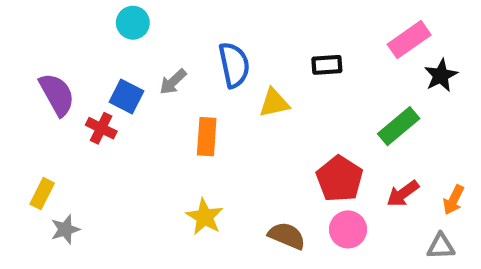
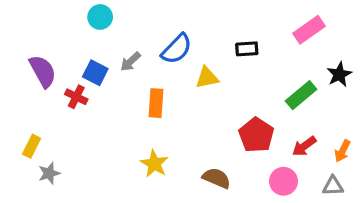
blue semicircle: (234, 65) -> (177, 49), turned 56
black star: (441, 75) -> (339, 74), moved
pink circle: (348, 229) -> (283, 181), moved

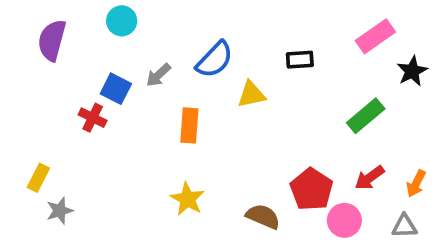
purple semicircle: (43, 71) -> (52, 40), moved, turned -136
black star: (339, 74) -> (412, 71), moved
red pentagon: (256, 135) -> (311, 189), moved

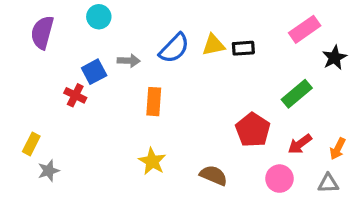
gray arrow: (158, 75) -> (129, 61), turned -135
blue square: (116, 89) -> (94, 72), turned 35
yellow triangle: (251, 94) -> (214, 45), moved
red pentagon: (311, 189) -> (253, 130), moved

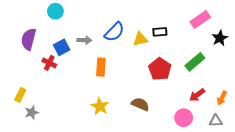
cyan circle: (99, 17) -> (55, 11), moved
purple semicircle: (42, 32) -> (29, 39), moved
yellow triangle: (214, 45) -> (140, 39), moved
red pentagon: (253, 130) -> (160, 69), moved
brown semicircle: (214, 175) -> (140, 104), moved

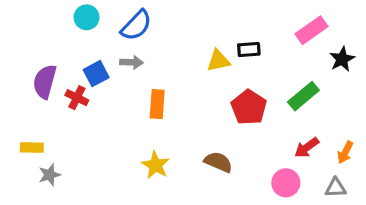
blue semicircle: (114, 32) -> (136, 25), moved
purple semicircle: (29, 39) -> (45, 82), moved
yellow rectangle: (20, 95) -> (32, 147), turned 64

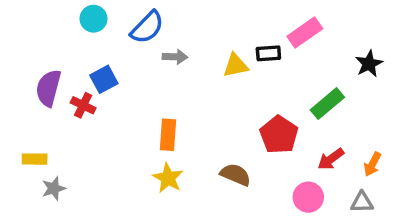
pink rectangle: (312, 30) -> (305, 33), moved
gray arrow: (132, 62) -> (175, 57), moved
orange rectangle: (157, 104) -> (168, 135), moved
red pentagon: (249, 107) -> (279, 135), moved

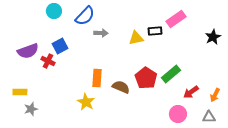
purple semicircle: (48, 88) -> (28, 51), turned -125
green rectangle: (327, 104) -> (171, 74), moved
red pentagon: (279, 135) -> (146, 78), moved
brown semicircle: (236, 175) -> (121, 87), moved
yellow star: (168, 178) -> (86, 102), moved

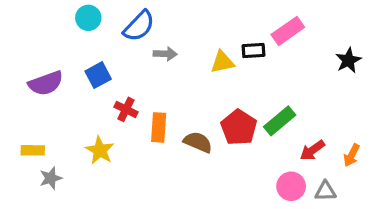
red cross: (48, 61) -> (126, 109), moved
yellow star: (86, 102) -> (100, 150), moved
gray triangle: (209, 117) -> (325, 191), moved

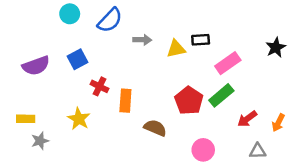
pink rectangle: (288, 31) -> (228, 63), moved
gray arrow: (165, 54) -> (142, 40), moved
brown semicircle: (198, 142) -> (155, 128), moved
pink circle: (291, 186) -> (203, 150), moved

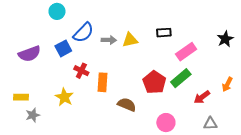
blue semicircle: (110, 20) -> (83, 33), moved
gray arrow: (142, 40) -> (109, 40), moved
yellow triangle: (176, 49) -> (130, 40), moved
orange arrow: (278, 123) -> (227, 84), moved

